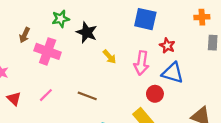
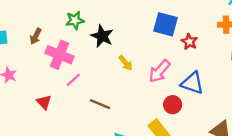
red star: (167, 46) -> (189, 42), moved
pink arrow: (141, 63) -> (159, 71), turned 30
pink line: (46, 95) -> (73, 80), moved
red triangle: (14, 99) -> (44, 102), moved

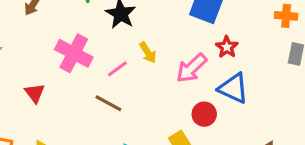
red star: (189, 42) -> (227, 47), moved
pink cross: (60, 55) -> (74, 53), moved
pink line: (73, 80) -> (117, 69), moved

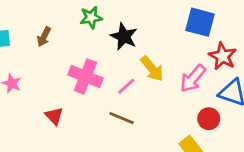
red star: (227, 47) -> (223, 56), size x1.4
yellow arrow: (148, 52) -> (152, 69), size x1.4

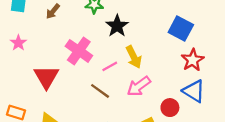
pink arrow: (193, 78) -> (139, 86), moved
red triangle: (54, 116) -> (46, 77), size x1.6

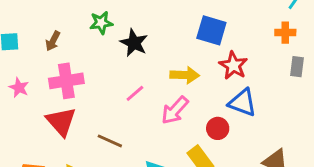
pink cross: (79, 51) -> (66, 81), moved, turned -32
yellow arrow: (134, 57) -> (185, 75), moved, turned -50
brown line: (100, 91) -> (110, 141), moved

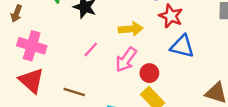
pink cross: (66, 81) -> (32, 46), turned 32
red circle: (218, 128) -> (149, 73), moved

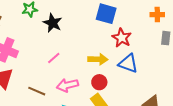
yellow arrow: (131, 29) -> (98, 59), moved
pink arrow: (126, 60) -> (67, 85), moved, turned 35

